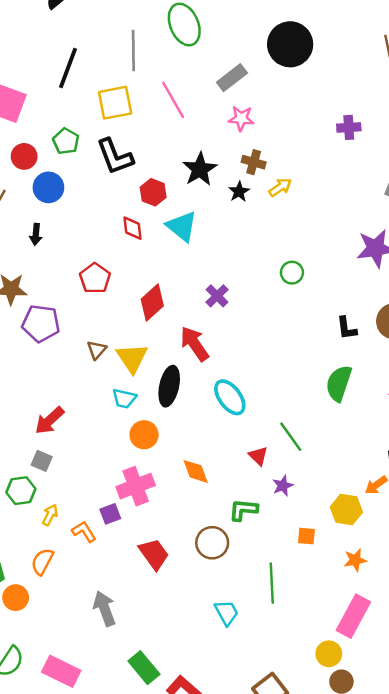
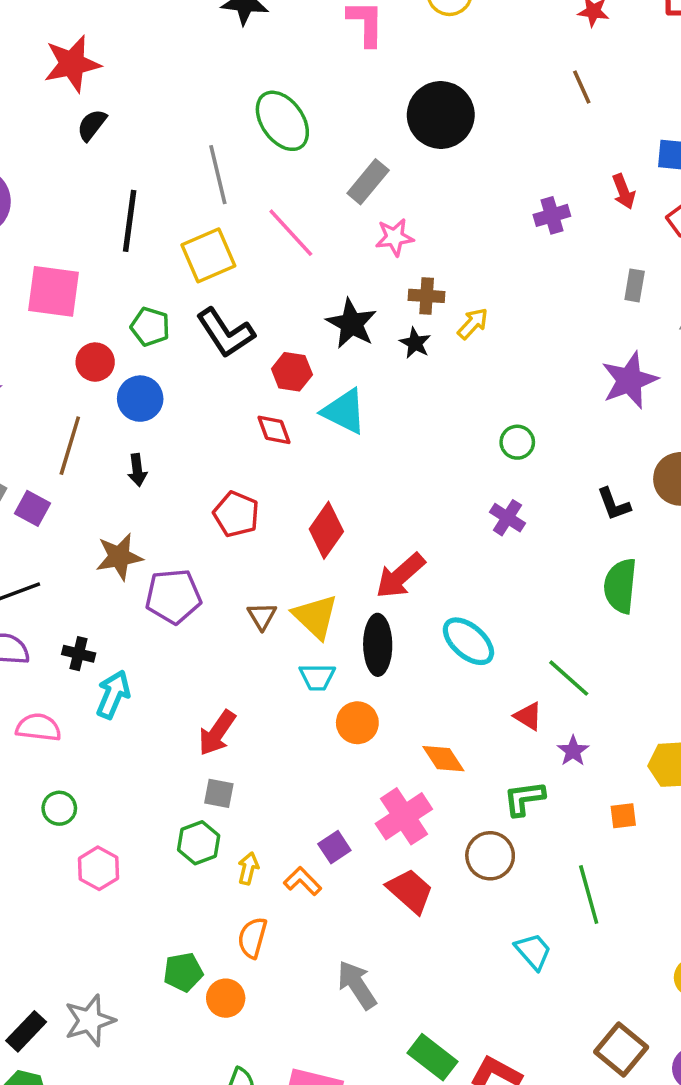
purple cross: (217, 296) -> (507, 518), moved
red arrow: (194, 344) -> (400, 576), turned -84
pink cross: (136, 486) -> (404, 816), moved

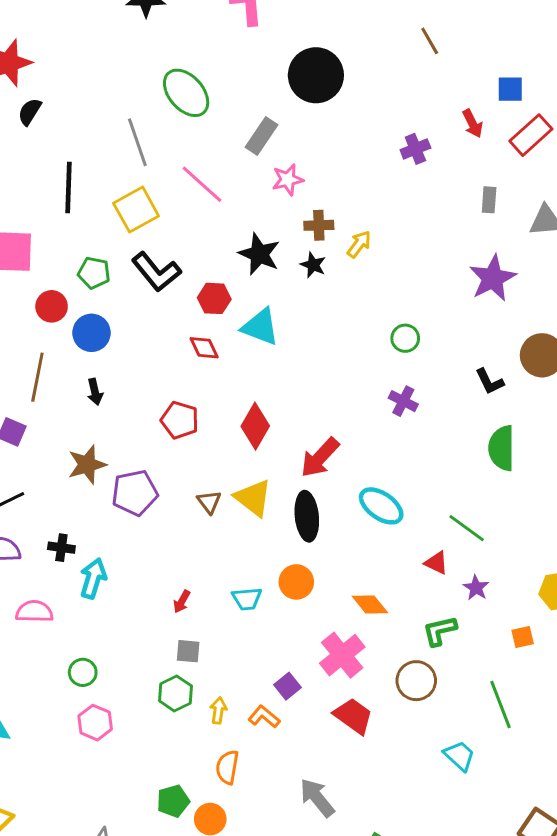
cyan trapezoid: (317, 677) -> (247, 599), moved
red arrow: (217, 733) -> (182, 602), size x0.6
green circle: (59, 808) -> (83, 672), moved

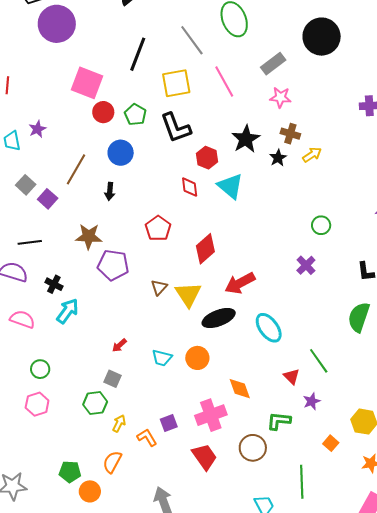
gray line: (137, 142) -> (192, 40), turned -36
red circle: (52, 306) -> (103, 112), moved
black ellipse: (307, 516) -> (219, 318), turned 56
orange square: (523, 637) -> (331, 443), turned 35

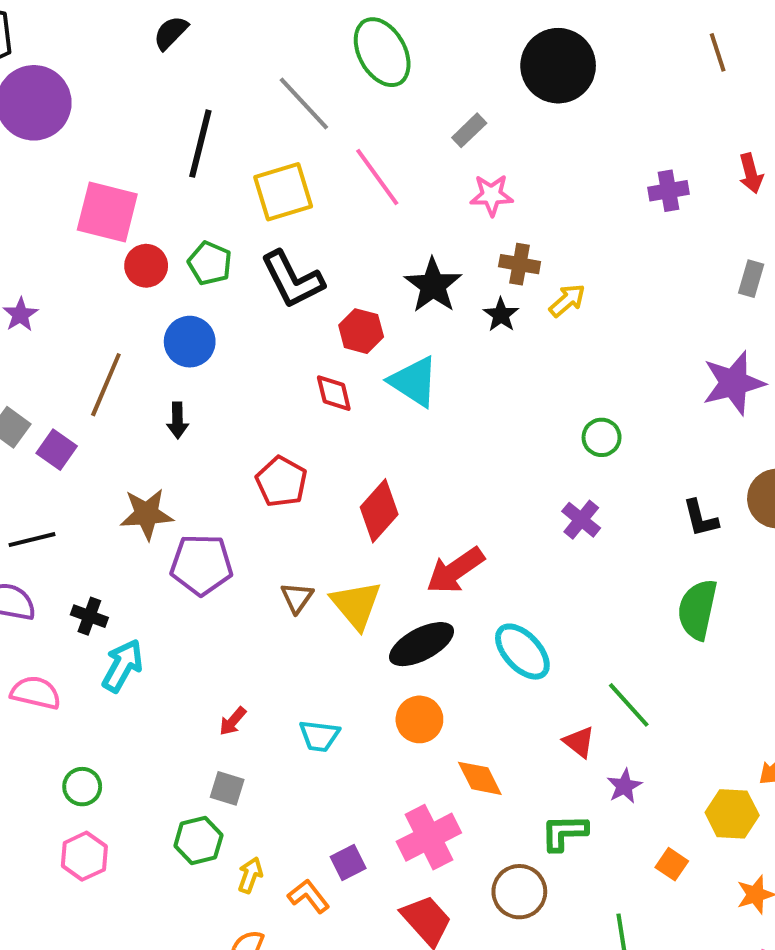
gray rectangle: (273, 64) -> (469, 130), size x0.7
orange circle: (197, 358) -> (419, 719), moved

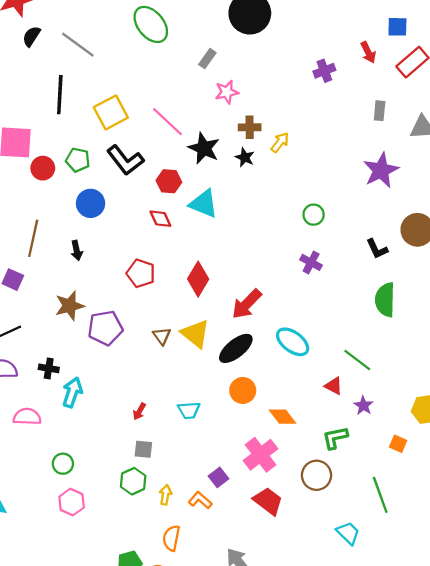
gray line: (304, 104) -> (78, 45), moved
pink line: (377, 177) -> (167, 122), moved
blue circle: (190, 342) -> (91, 203), moved

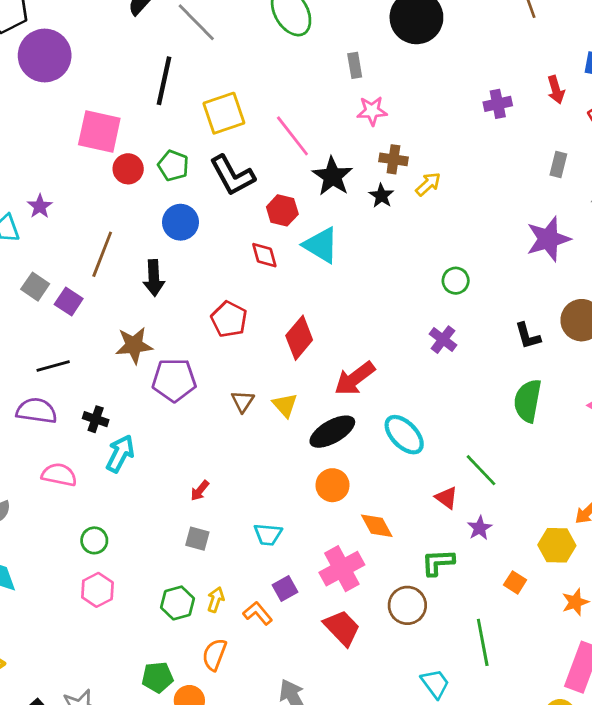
gray rectangle: (207, 59) -> (355, 65), turned -54
black arrow: (77, 250) -> (154, 278), size x1.4
yellow triangle: (195, 334) -> (285, 405), size x0.7
cyan trapezoid: (189, 410) -> (268, 534), moved
green hexagon: (133, 481) -> (177, 603), moved

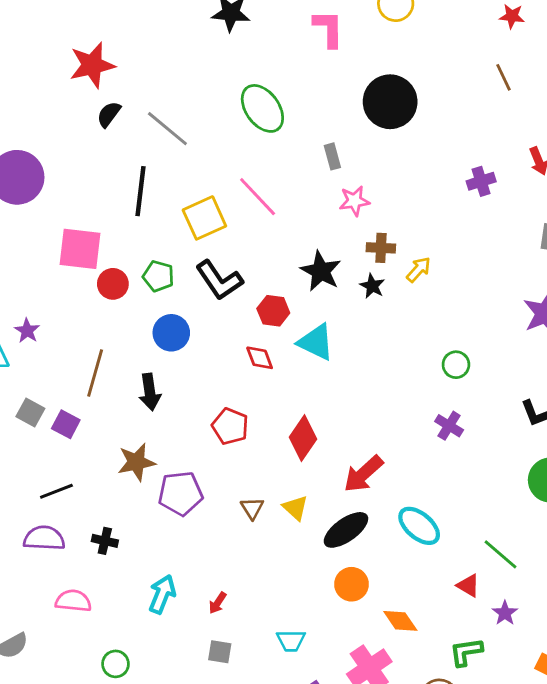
pink line: (292, 136) -> (258, 197), moved
cyan arrow: (120, 454) -> (162, 594), moved

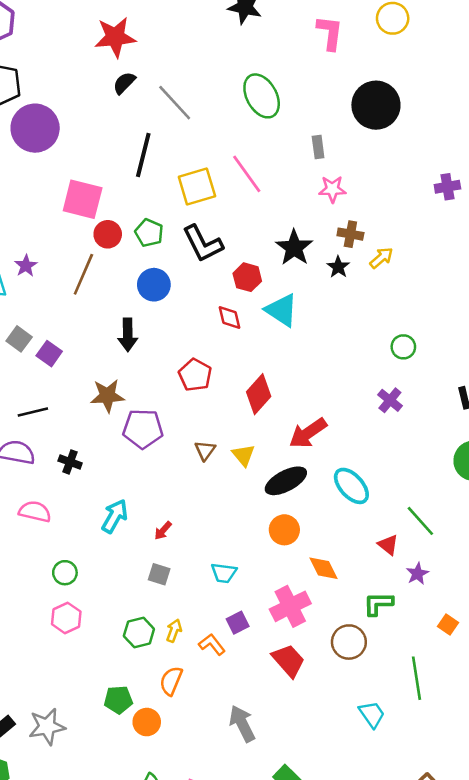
brown line: (95, 373) -> (83, 274), moved

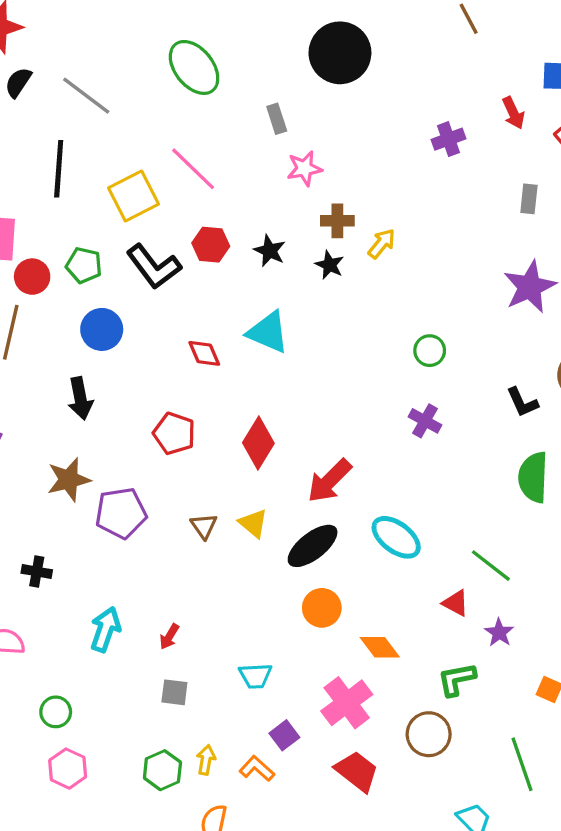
black star: (294, 248) -> (270, 251), size x0.7
red hexagon: (247, 277) -> (211, 245), moved

